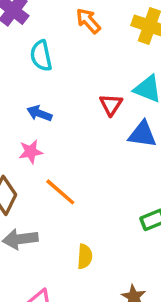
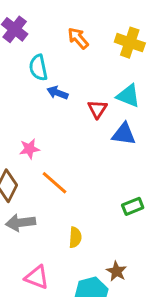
blue arrow: (39, 113) -> (57, 93), moved

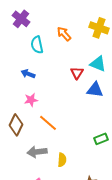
orange arrow: (78, 38) -> (64, 34), moved
blue arrow: (57, 93) -> (28, 74), moved
gray arrow: (21, 223) -> (37, 152), moved

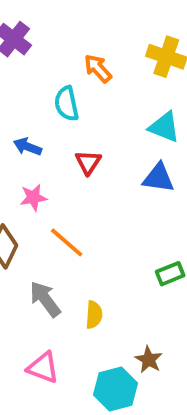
cyan semicircle: (37, 45) -> (67, 104), moved
red triangle: (77, 73) -> (88, 162), moved
gray arrow: (37, 152) -> (45, 299), turned 60

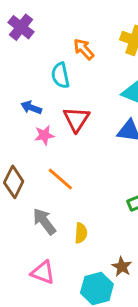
red triangle: (88, 162) -> (76, 119), size x1.4
pink star: (33, 197) -> (44, 135), moved

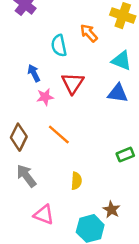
orange arrow: (84, 49) -> (89, 33), moved
blue arrow: (31, 107) -> (34, 73), turned 42
gray arrow: (44, 221) -> (26, 176), moved

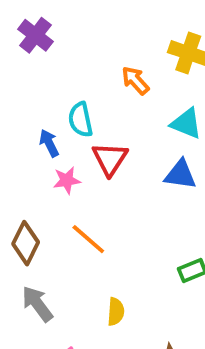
cyan semicircle: (59, 46) -> (80, 120), moved

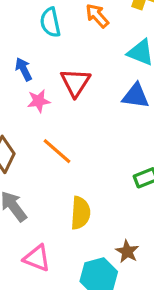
cyan semicircle: (80, 120) -> (50, 22), moved
yellow semicircle: (116, 312) -> (80, 213), size x1.4

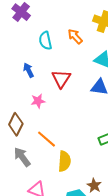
pink star: (39, 101) -> (38, 101), moved
orange line: (57, 151) -> (46, 139), moved

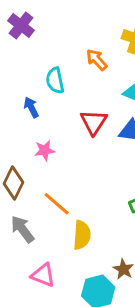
cyan semicircle: (45, 41) -> (55, 81), moved
red triangle: (61, 79) -> (94, 122), moved

